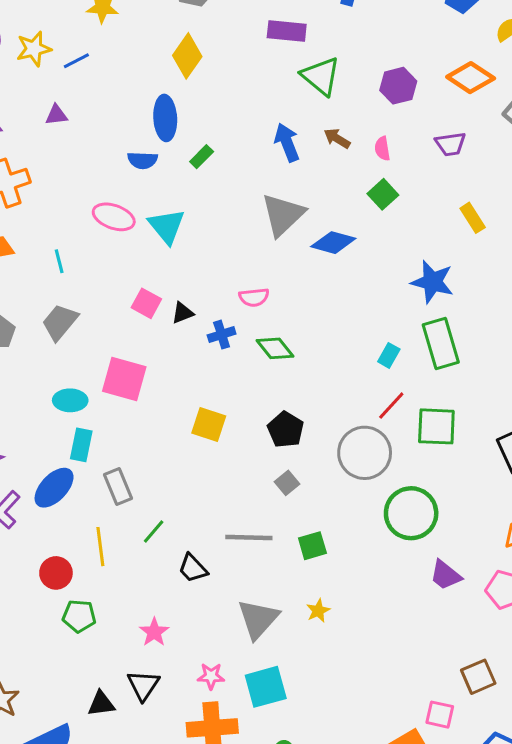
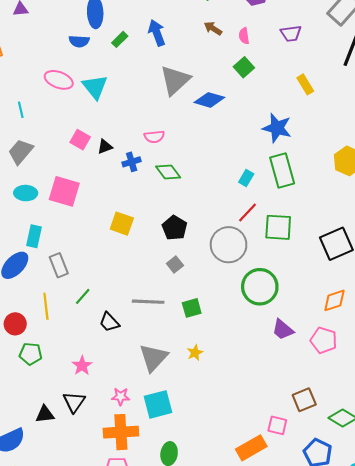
blue arrow: (287, 142) -> (157, 33), moved
cyan ellipse: (70, 400) -> (26, 193), moved

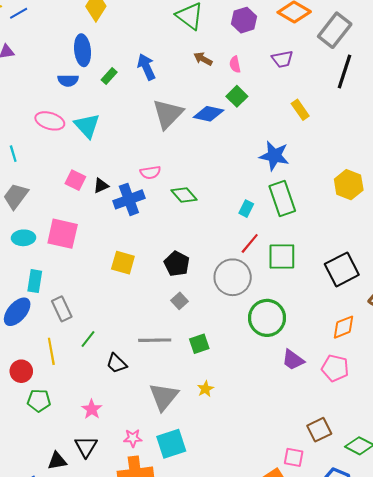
blue diamond: (209, 100) -> (209, 114), moved
blue cross: (132, 162) -> (129, 199), size x1.6
green diamond: (168, 172) -> (184, 195), moved

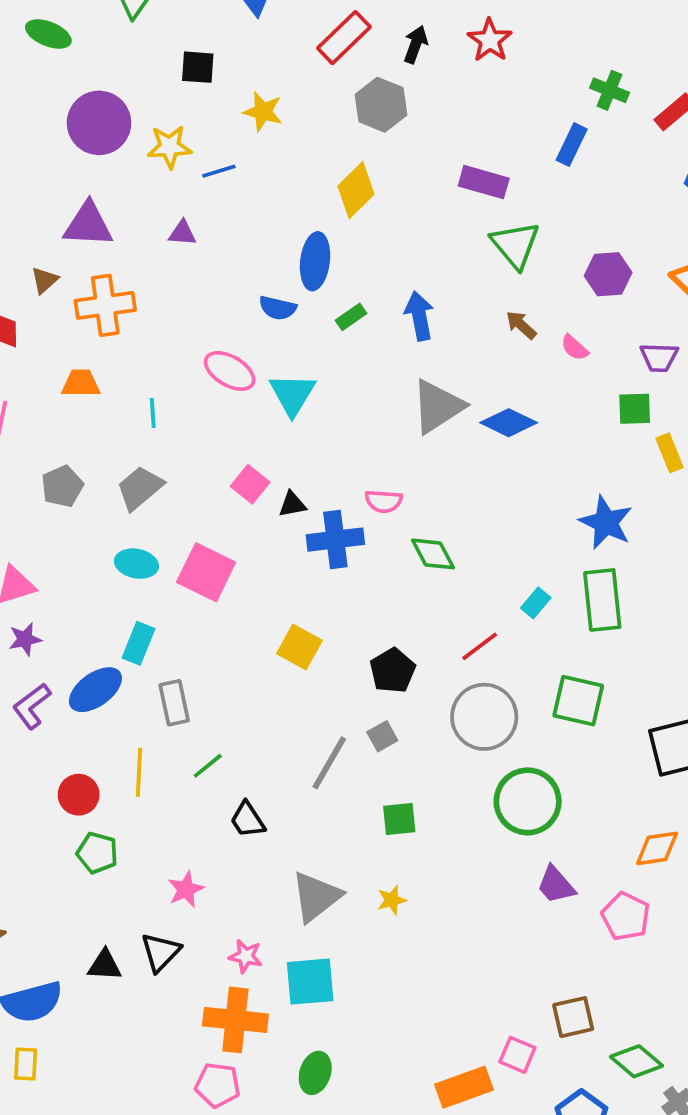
pink semicircle: (235, 64) -> (574, 348), turned -49
green square: (237, 96) -> (635, 409), moved, turned 30
red line: (250, 243) -> (480, 646), moved
gray line: (155, 340) -> (329, 763), moved, turned -72

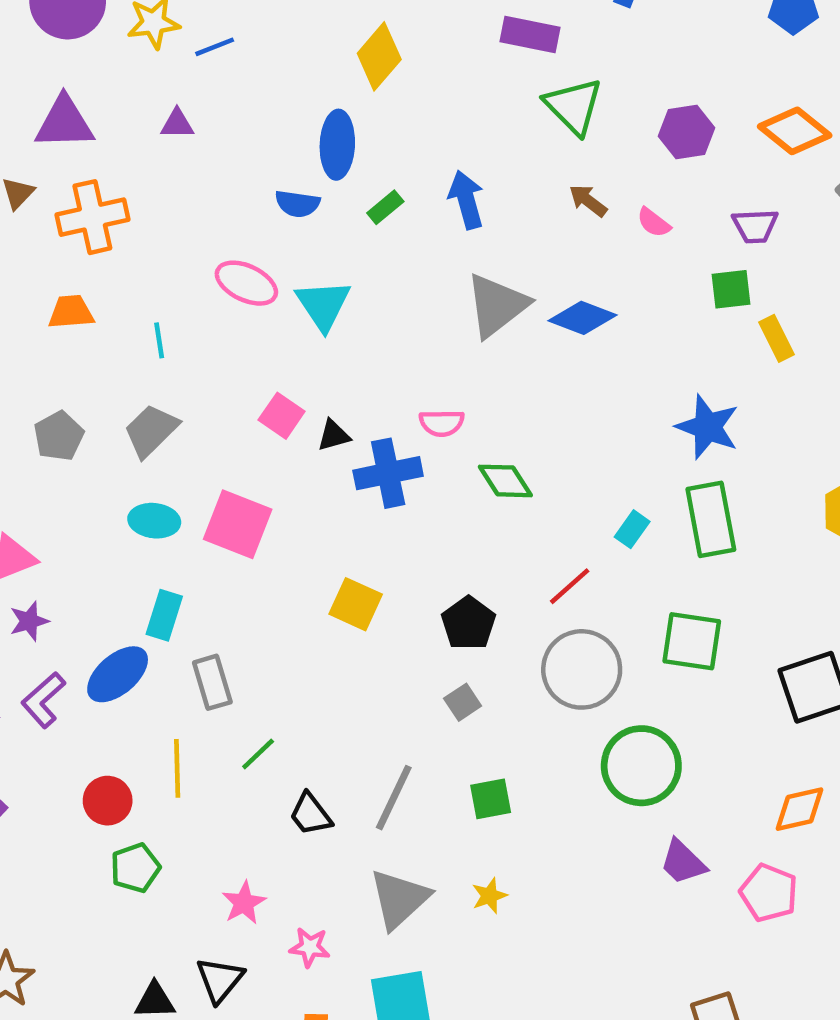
gray line: (329, 763) -> (394, 798), moved
green pentagon: (97, 853) -> (135, 868), turned -30
pink star: (246, 956) -> (310, 947), moved

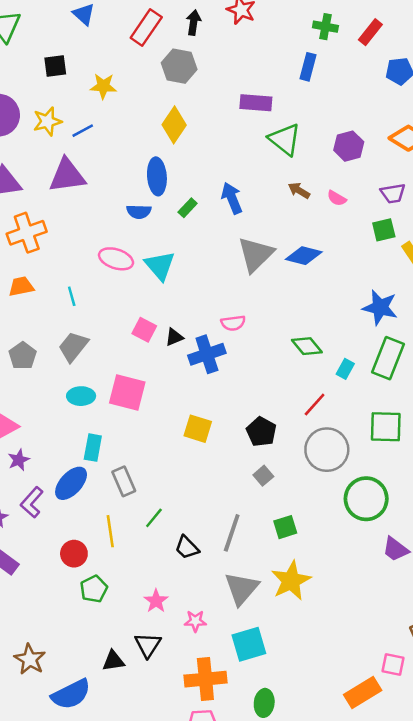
purple triangle: (177, 124) -> (67, 176), size x2.0
green diamond: (505, 481) -> (307, 346), moved
green rectangle: (711, 519) -> (388, 358), turned 39
yellow star: (489, 896) -> (291, 581), size x2.0

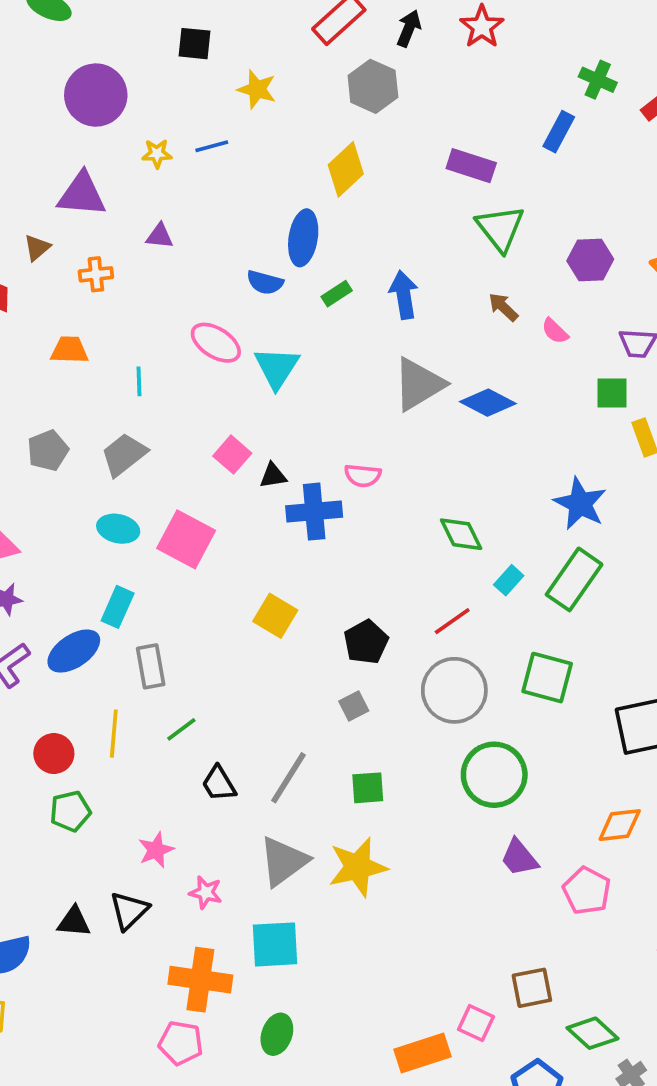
yellow star: (47, 121) -> (157, 154), moved, size x0.7
purple triangle: (67, 176) -> (160, 236), moved, size x0.5
orange cross: (27, 233) -> (96, 274), size x0.6

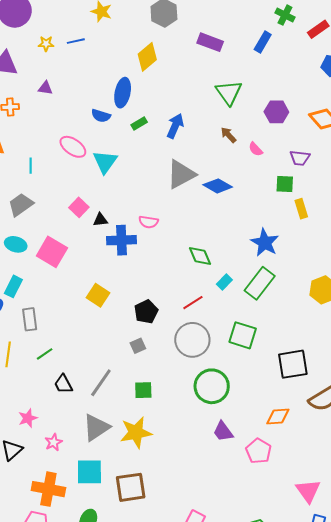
purple rectangle: (471, 166) -> (210, 42), moved
blue arrow: (404, 295) -> (175, 126), turned 30
pink star: (206, 892) -> (54, 442), turned 30
brown square: (532, 988) -> (131, 487), moved, size x1.4

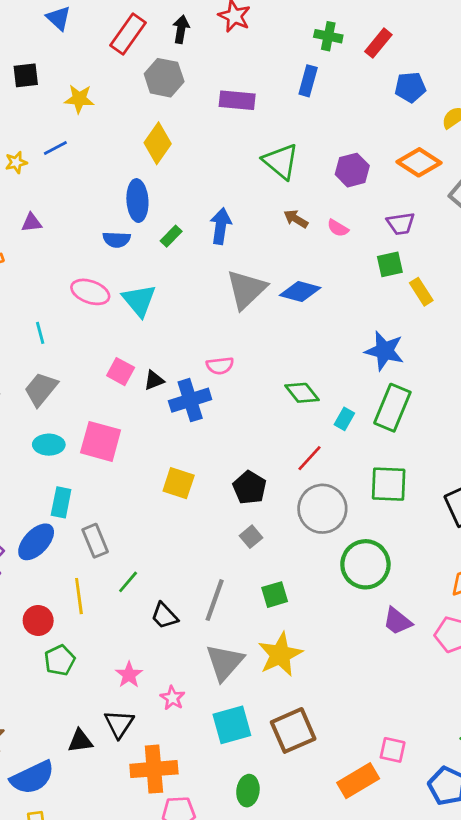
orange cross: (48, 489) -> (154, 769), moved

